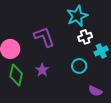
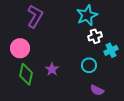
purple L-shape: (44, 37) -> (35, 16), moved, turned 50
purple semicircle: (95, 91) -> (97, 90), moved

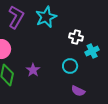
cyan star: (87, 15) -> (46, 17), moved
white cross: (95, 36) -> (76, 37), turned 32

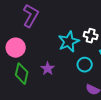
cyan star: (46, 17) -> (69, 42), moved

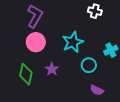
white cross: (91, 36) -> (95, 11), moved
pink circle: (16, 48) -> (36, 42), moved

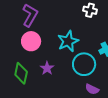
cyan circle: (89, 65) -> (84, 64), size x1.5

